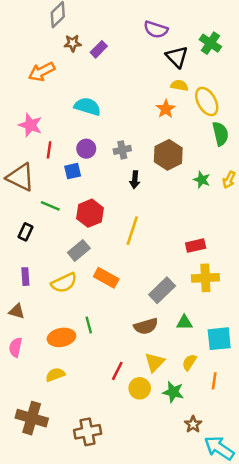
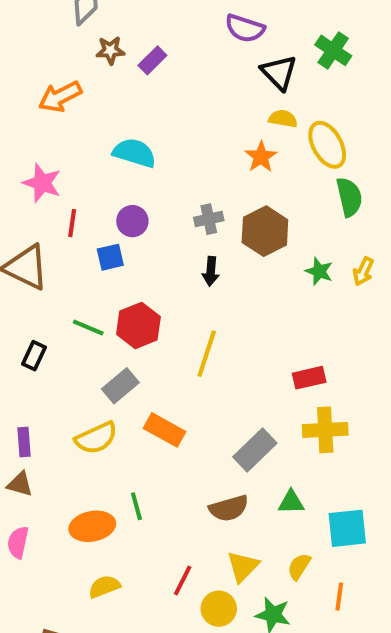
gray cross: (122, 150) -> (209, 219), moved
green line: (50, 206) -> (88, 328), moved
purple rectangle: (25, 277) -> (24, 442), moved
yellow semicircle: (55, 375) -> (104, 587), moved

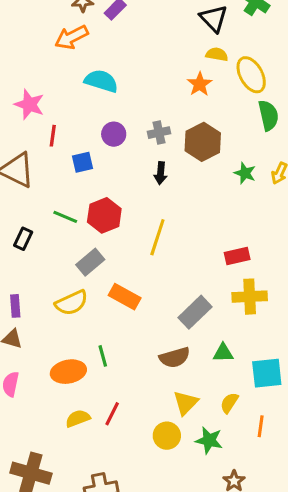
orange arrow: (60, 97) -> (72, 37), moved
purple circle: (132, 221) -> (114, 134), moved
red line: (183, 581) -> (112, 414), moved

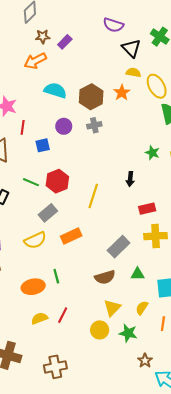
brown hexagon: (203, 142) -> (91, 97), moved
black arrow: (161, 173) -> (130, 179), moved
orange rectangle: (125, 297) -> (71, 236), turned -54

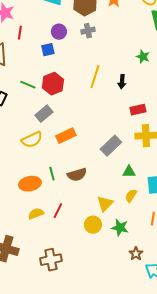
blue square: (43, 145) -> (48, 50), moved
yellow line: (93, 196) -> (95, 77), moved
brown semicircle: (105, 277) -> (77, 175), moved
yellow semicircle: (142, 308) -> (131, 196), moved

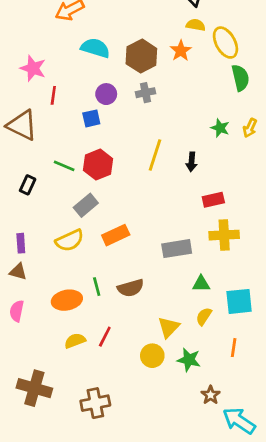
gray rectangle: (111, 146) -> (177, 249), turned 35

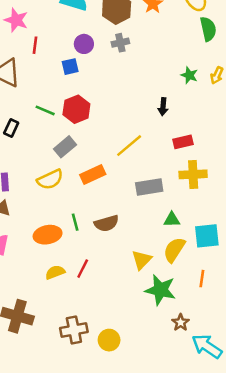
yellow line: (155, 155) -> (129, 146), moved, turned 32
yellow semicircle: (204, 316) -> (174, 250), size x1.5
yellow circle: (152, 356) -> (109, 340), moved
green star: (189, 360) -> (160, 290), size x1.4

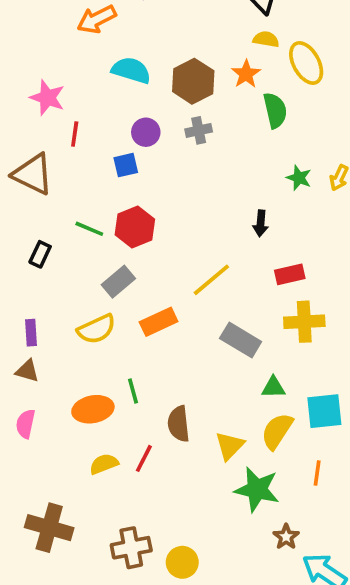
green semicircle: (208, 29) -> (275, 110), moved
gray rectangle: (149, 187) -> (241, 340), turned 40
brown semicircle: (107, 223) -> (179, 424), moved, turned 100

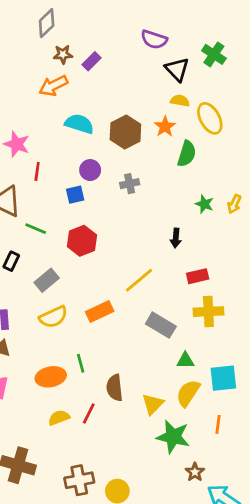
green semicircle: (275, 110) -> (187, 154), turned 30
gray cross: (199, 130) -> (130, 184), moved
green line: (89, 229) -> (36, 229), moved
gray rectangle: (118, 282) -> (47, 280), moved

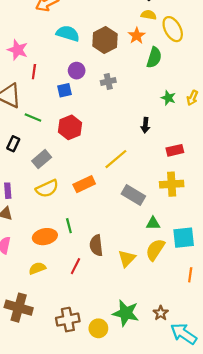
red rectangle: (198, 276) -> (175, 150), moved
yellow semicircle: (59, 418) -> (37, 268), moved
orange line: (218, 424) -> (190, 275), moved
green star: (173, 437) -> (126, 313), moved

